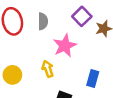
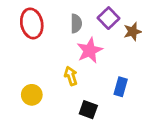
gray semicircle: (43, 21) -> (76, 23), moved
yellow circle: (12, 75) -> (32, 95), moved

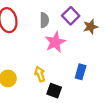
yellow arrow: (71, 76) -> (40, 74), moved

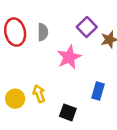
gray semicircle: (44, 20) -> (43, 32), moved
yellow arrow: (40, 74) -> (39, 94), moved

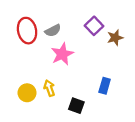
gray semicircle: (43, 32) -> (53, 31), turned 63
pink star: (69, 57) -> (62, 54), moved

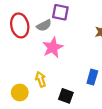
purple square: (94, 26) -> (60, 12), moved, turned -35
yellow circle: (27, 93) -> (20, 93), moved

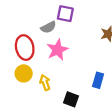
red ellipse: (20, 25) -> (25, 48), moved
yellow circle: (20, 93) -> (24, 73), moved

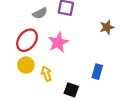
gray semicircle: (48, 27) -> (40, 13), moved
red ellipse: (25, 48) -> (27, 40), turned 50

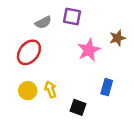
pink star: (58, 42) -> (89, 50), moved
yellow circle: (26, 65) -> (28, 91), moved

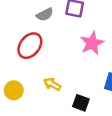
yellow arrow: (50, 89) -> (52, 84), turned -42
yellow circle: (28, 91) -> (14, 90), moved

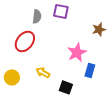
gray semicircle: (45, 15) -> (37, 16), turned -56
pink star: (92, 43) -> (77, 52), moved

